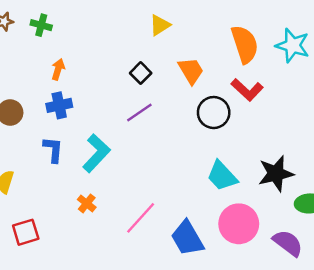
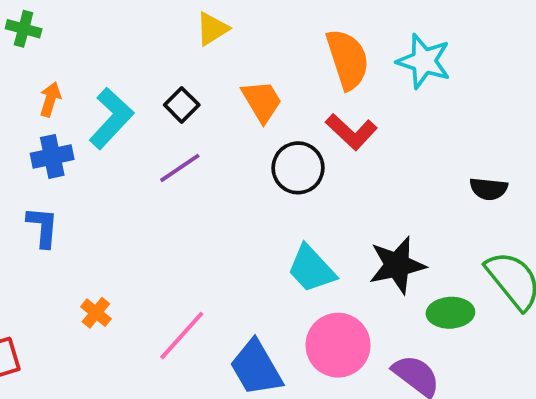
cyan L-shape: (96, 153) -> (111, 118), moved

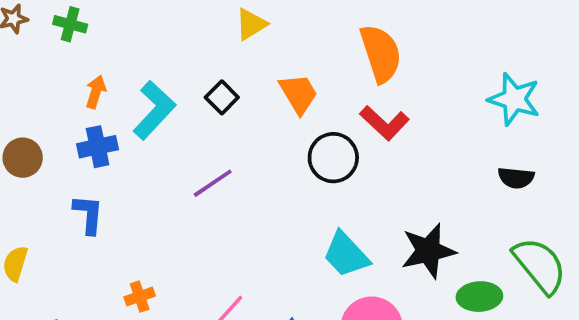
cyan star: (424, 61) -> (514, 99), moved
purple line: (180, 168) -> (213, 183), moved
orange cross: (96, 313) -> (140, 297), turned 32

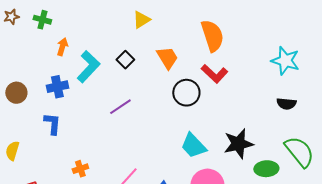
orange arrow: (96, 92) -> (62, 47), moved

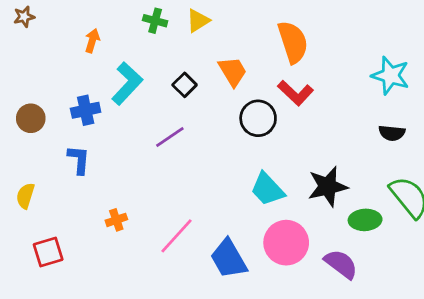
green cross: (42, 20) -> (155, 21), moved
orange arrow: (62, 47) -> (92, 41), moved
black square: (125, 60) -> (185, 85), moved

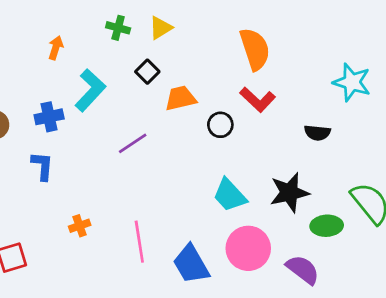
orange trapezoid: (233, 71) -> (181, 98), moved, turned -72
black square: (185, 85) -> (147, 72), moved
black circle: (258, 118) -> (220, 125), size x0.7
black semicircle: (392, 133) -> (317, 133), moved
pink line: (177, 236) -> (139, 242), turned -51

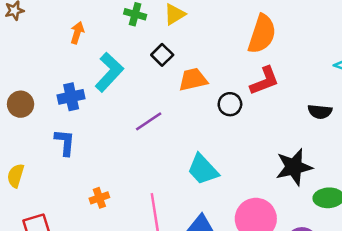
orange semicircle: (255, 49) -> (262, 34), turned 36
red L-shape: (258, 100) -> (264, 81), turned -64
cyan trapezoid: (230, 195) -> (203, 169), moved

